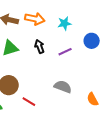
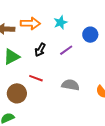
black arrow: (39, 47) -> (40, 50), turned -120
red line: (29, 102) -> (36, 78), moved

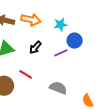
blue circle: (90, 35) -> (75, 41), moved

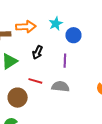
purple line: (61, 53) -> (65, 61), moved, turned -48
gray semicircle: (58, 88) -> (60, 87), moved

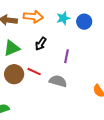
blue circle: (73, 35) -> (84, 22), moved
brown circle: (18, 98) -> (14, 74), moved

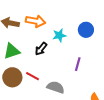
cyan star: (63, 18) -> (59, 35), moved
purple line: (66, 56) -> (78, 64), moved

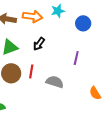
cyan star: (59, 35) -> (58, 11), moved
red line: (33, 76) -> (31, 71), turned 72

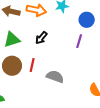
purple line: (76, 58) -> (79, 41), moved

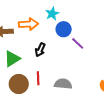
blue circle: (87, 20) -> (64, 29), moved
purple line: (79, 41) -> (78, 43), turned -48

